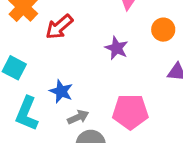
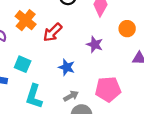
blue star: (61, 91) -> (67, 67), moved

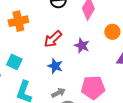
orange cross: (26, 20) -> (18, 21), turned 36
red arrow: (53, 32) -> (53, 39), moved

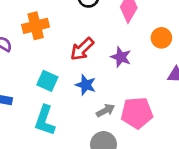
cyan square: (14, 62) -> (47, 81), moved
gray arrow: (58, 93) -> (106, 110), moved

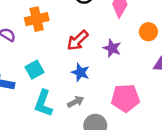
cyan square: (47, 81) -> (34, 70), moved, turned 36
gray arrow: (106, 110) -> (76, 102), moved

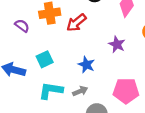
red arrow: (78, 40) -> (76, 23), moved
cyan L-shape: (43, 103) -> (51, 91), turned 75

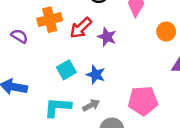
purple star: (117, 44) -> (107, 37), moved
cyan square: (45, 59) -> (66, 70), moved

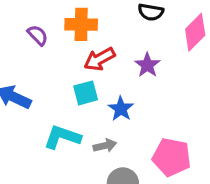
red arrow: (81, 28) -> (100, 59), moved

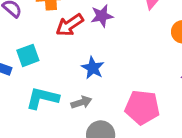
purple star: (147, 65) -> (102, 16), moved, turned 30
cyan square: (86, 93) -> (28, 55), moved

